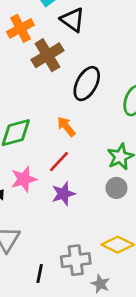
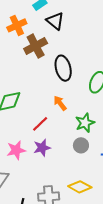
black ellipse: (87, 84) -> (63, 68), turned -45
orange arrow: (66, 127) -> (60, 103), moved
pink star: (24, 179) -> (16, 150), moved

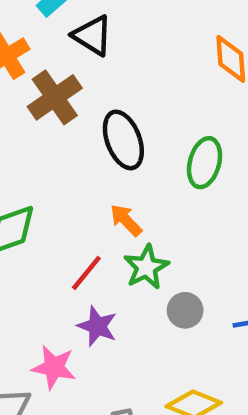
green star: (85, 123) -> (146, 267), moved
purple star: (42, 148) -> (97, 326), turned -30
pink star: (16, 150) -> (54, 367), moved, turned 30

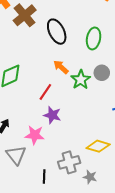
green star: (146, 267) -> (81, 80), moved
gray circle: (185, 310) -> (102, 73), moved

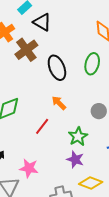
green ellipse: (94, 38) -> (92, 64), moved
green star: (81, 80) -> (78, 137), moved
purple star: (52, 115) -> (75, 159), moved

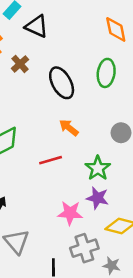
brown cross: (26, 50) -> (20, 64), size x0.6
red line: (42, 126) -> (51, 160), turned 42
pink star: (29, 168) -> (70, 213), moved

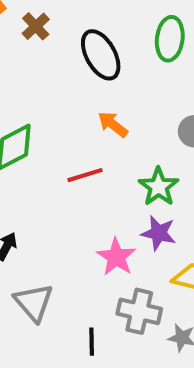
pink star: (70, 213) -> (116, 257), turned 30
gray cross: (84, 248) -> (139, 311), turned 32

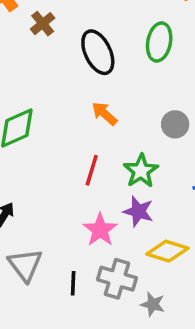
red line: (85, 175) -> (92, 170), moved, turned -60
black line: (92, 342) -> (73, 283), moved

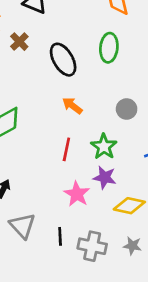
gray cross: (117, 279) -> (92, 246), moved
gray star: (153, 304) -> (132, 246), moved

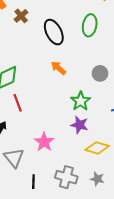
red line: (66, 149) -> (18, 103), moved, turned -36
pink star: (77, 194) -> (44, 142), moved
black line: (60, 236) -> (33, 182), moved

